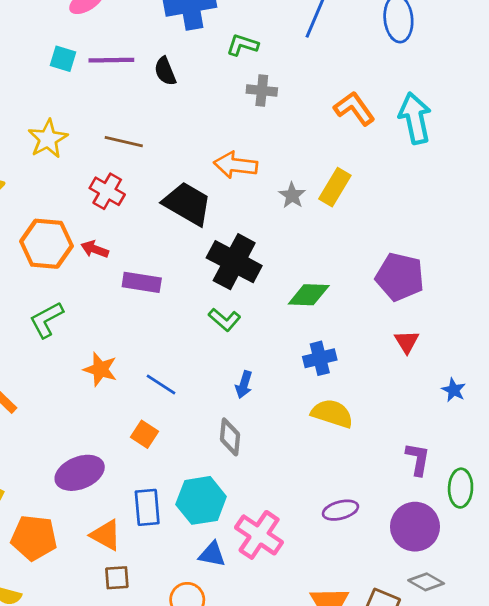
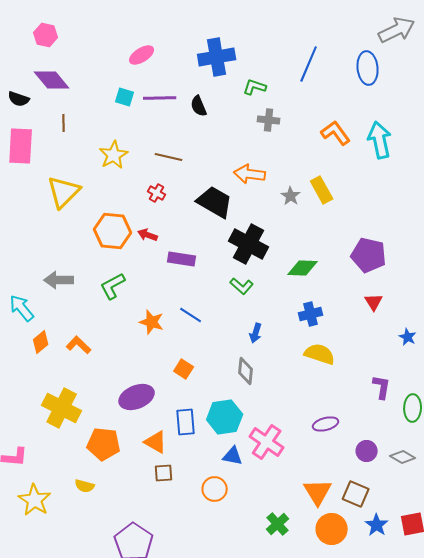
yellow rectangle: (335, 187) -> (322, 190), turned -60
red cross: (107, 191) -> (157, 193), size x0.7
blue line: (161, 385) -> (191, 315), moved
purple circle: (415, 527) -> (367, 451), moved, size x0.6
gray diamond: (426, 582) -> (403, 457), moved

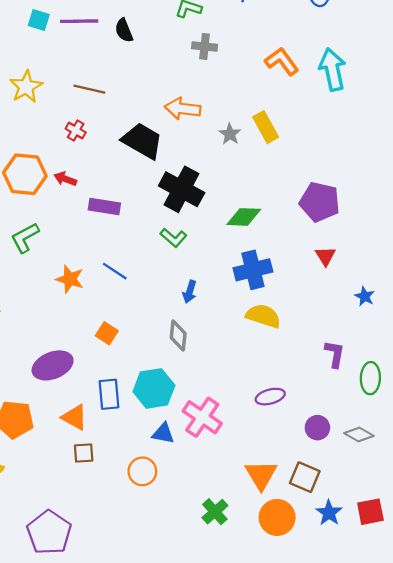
blue cross: (311, 314) -> (253, 270), size x1.4

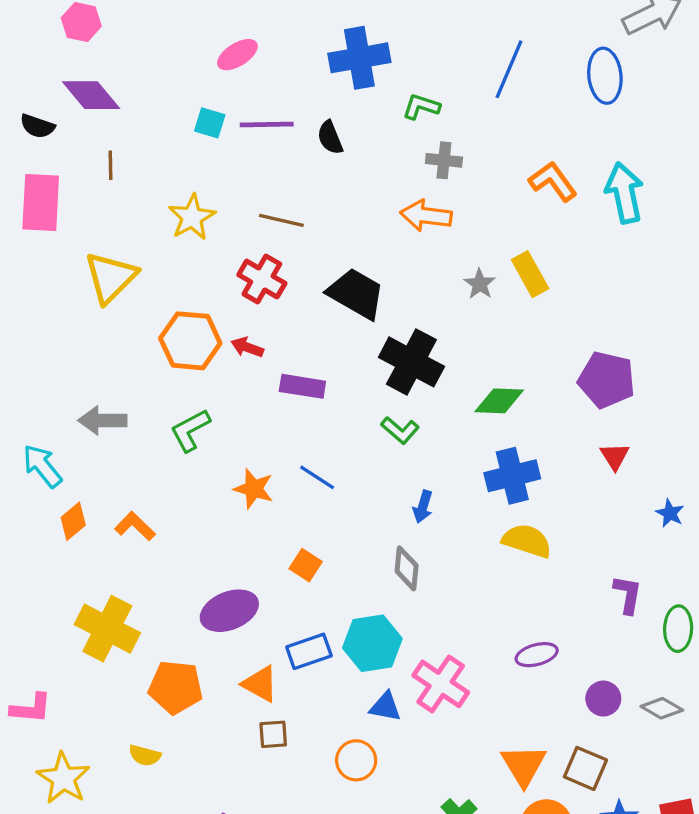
orange arrow: (183, 109) -> (426, 216), moved
red cross: (76, 131) -> (262, 279), size x1.6
blue rectangle: (109, 394) -> (309, 651), turned 76

